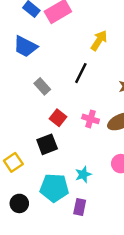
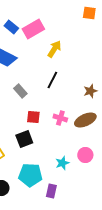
yellow arrow: (99, 40) -> (54, 49), moved
red square: (58, 118) -> (33, 117), turned -32
cyan star: (83, 174) -> (62, 163), moved

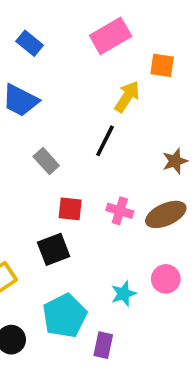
orange square: (89, 13) -> (162, 65), moved
pink rectangle: (33, 29) -> (111, 36), moved
yellow arrow: (54, 49) -> (127, 97), moved
cyan pentagon: (30, 175) -> (65, 316), turned -30

